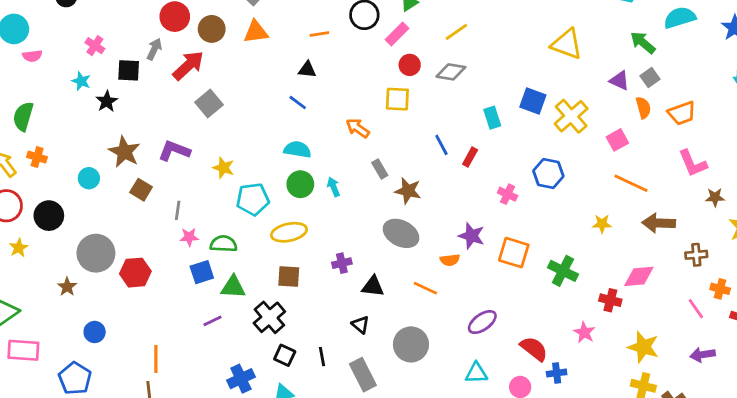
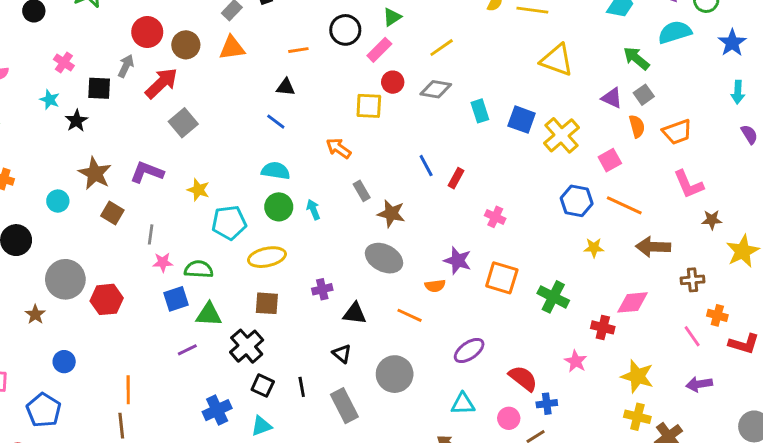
yellow square: (397, 99) -> (369, 106), moved
cyan rectangle: (492, 118) -> (480, 111), moved
blue hexagon: (548, 174) -> (577, 201), moved

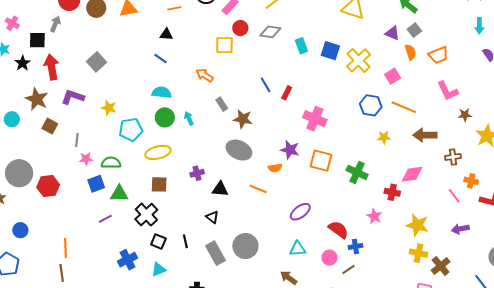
red arrow: (161, 83) -> (52, 67), moved, turned -55
pink cross: (495, 217) -> (315, 119), size x1.6
gray circle: (395, 374) -> (245, 246), moved

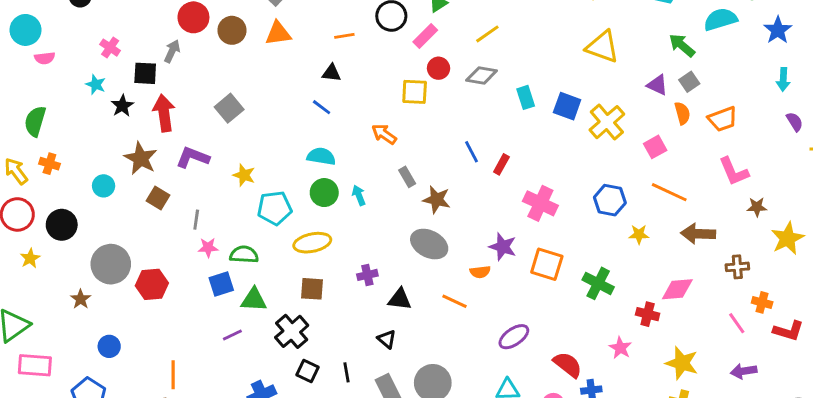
blue hexagon: (371, 105) -> (610, 200), moved

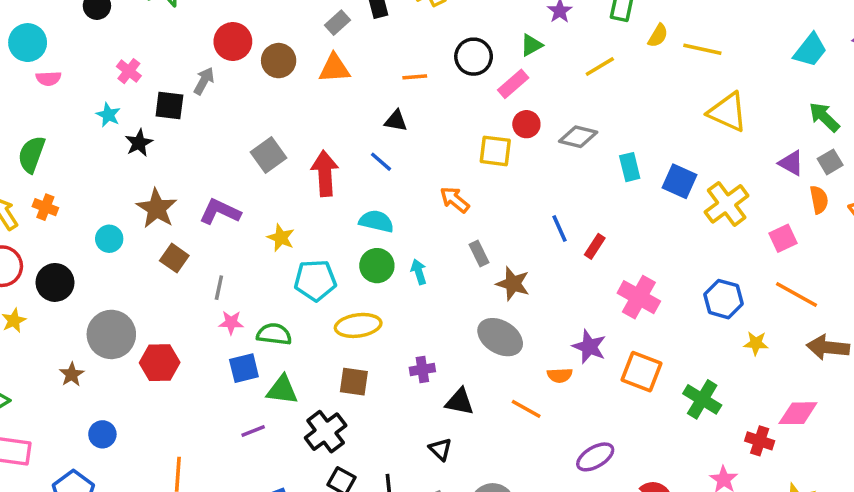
yellow line: (487, 34) -> (600, 67), moved
red arrow: (164, 113) -> (325, 173), moved

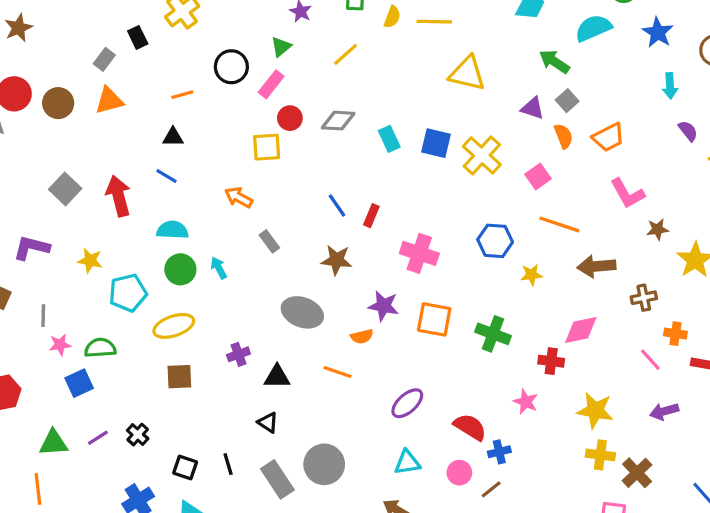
brown star: (513, 284) -> (337, 260), moved
green triangle: (282, 390) -> (53, 443), moved
black cross: (326, 432) -> (138, 435), moved, size x0.6

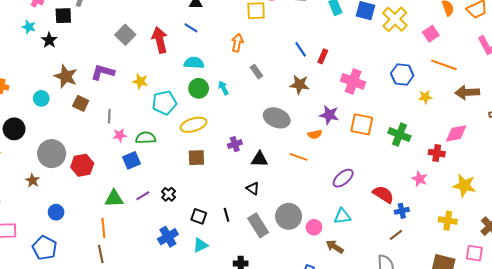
orange arrow: (239, 197) -> (237, 43), turned 72
yellow cross: (600, 455) -> (448, 221), moved
pink circle: (459, 473) -> (314, 227), moved

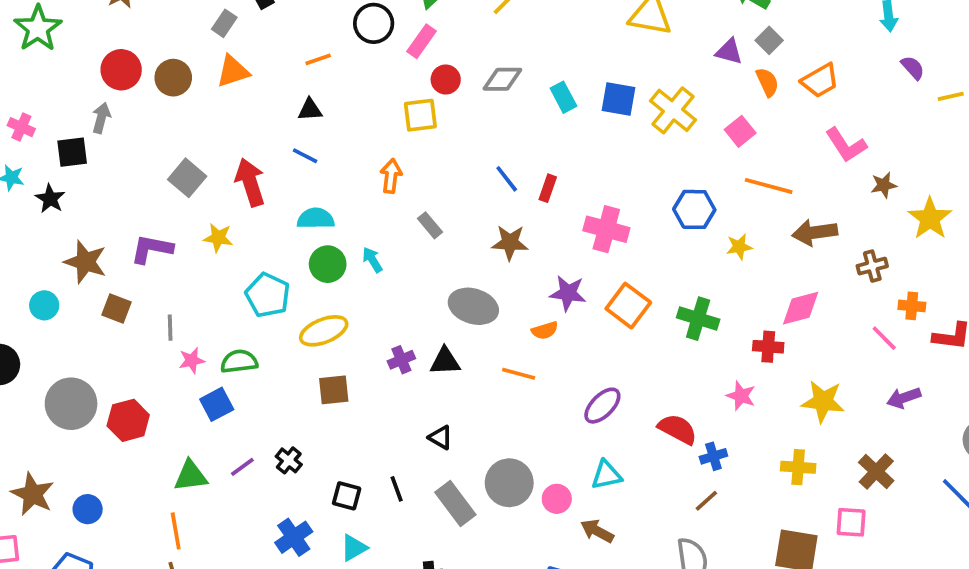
yellow star: (140, 81) -> (218, 238), moved
cyan pentagon: (164, 103) -> (268, 295), turned -30
orange square: (362, 124) -> (628, 306), turned 30
black triangle: (259, 159) -> (445, 361), moved
brown star: (33, 180) -> (33, 494), moved, size x1.6

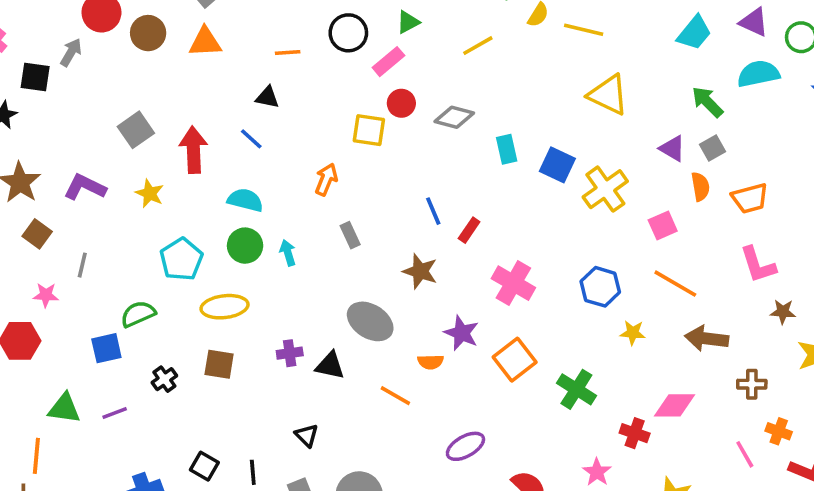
pink star: (192, 360) -> (46, 295), moved
green semicircle: (239, 361) -> (138, 314), turned -32
black cross: (289, 460) -> (164, 379), moved

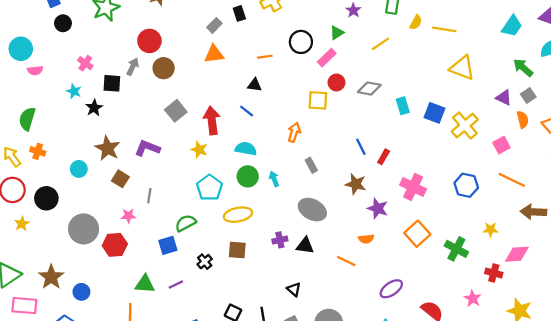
brown circle: (148, 33) -> (164, 68), moved
yellow star: (150, 193) -> (199, 150), moved
gray ellipse: (370, 321) -> (312, 210), moved
purple star: (462, 333) -> (378, 208), moved
yellow star: (633, 333) -> (491, 230), moved

